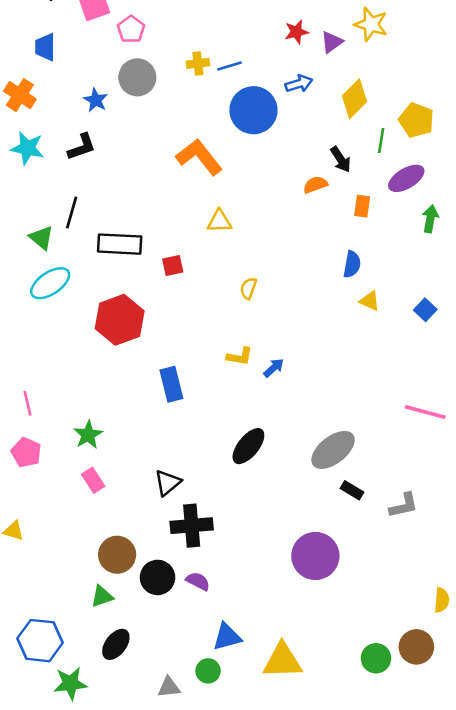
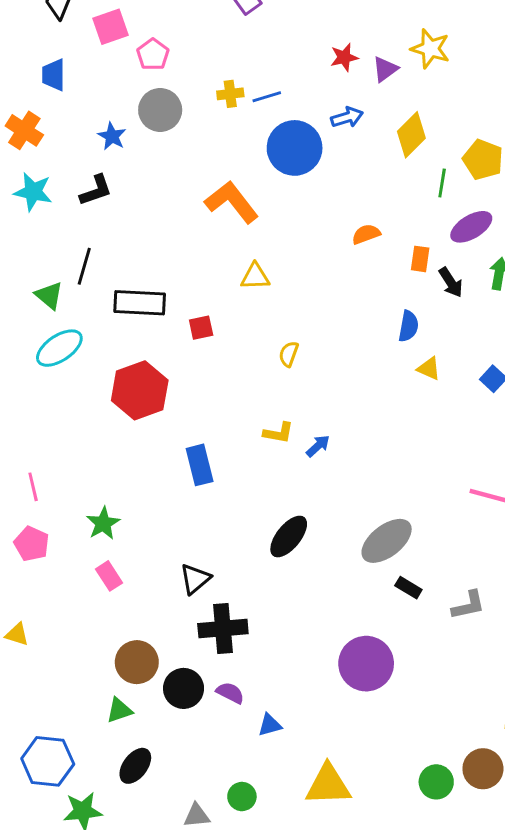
black arrow: (341, 159) -> (451, 282), moved
blue triangle: (227, 637) -> (270, 725), moved, size x0.7

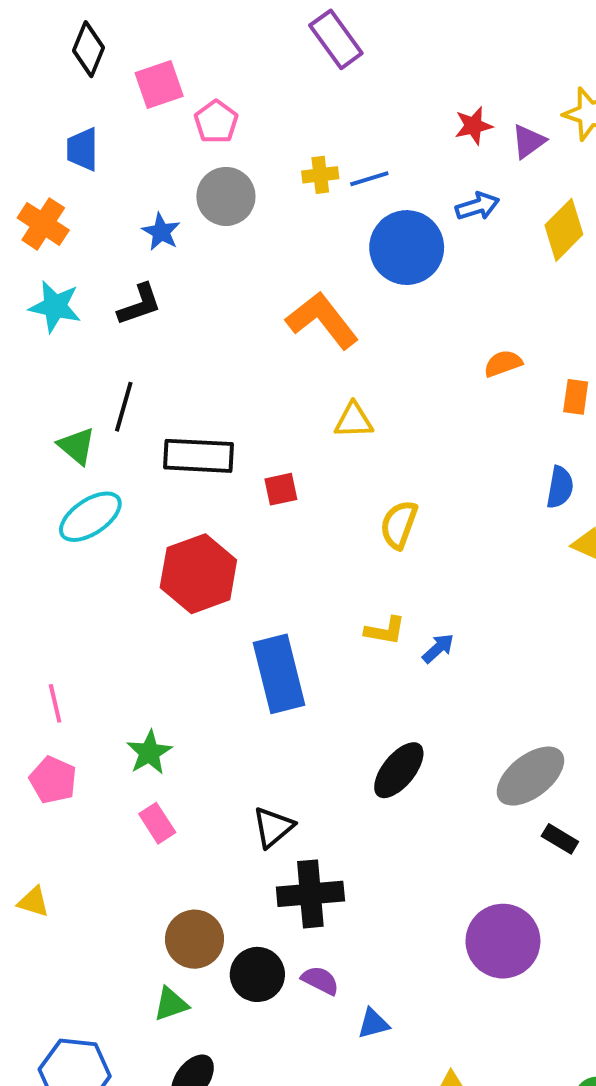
yellow semicircle: (289, 354) -> (399, 525), size x1.4
blue rectangle: (200, 465) -> (279, 674), size x1.4

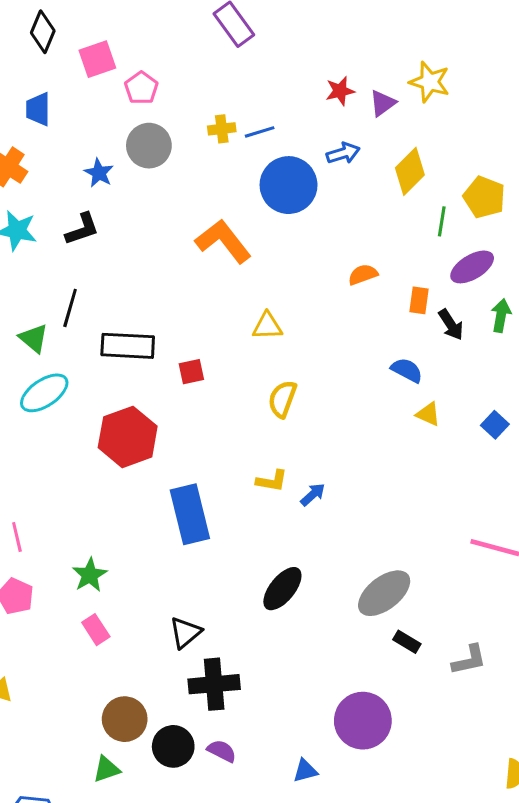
yellow triangle: (354, 420) -> (267, 326), moved
blue semicircle: (560, 487) -> (407, 370), turned -72
blue triangle: (373, 1024) -> (305, 771), moved

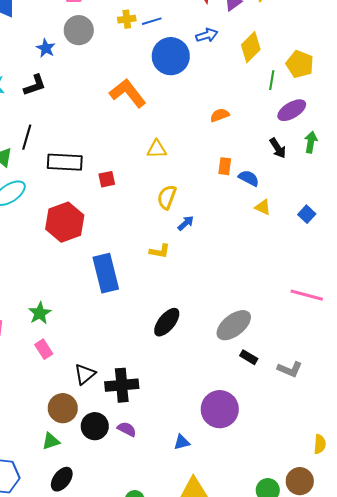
orange rectangle: (419, 300) -> (225, 166), moved
blue arrow: (313, 495) -> (186, 223), moved
black triangle: (185, 633) -> (85, 374), moved
gray L-shape: (469, 660) -> (290, 369), turned 35

